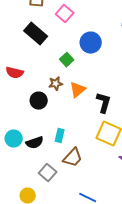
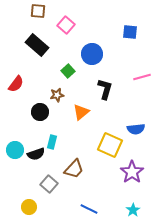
red semicircle: (15, 73) -> (16, 84), turned -66
orange triangle: (78, 90) -> (81, 112), moved
black L-shape: (104, 103) -> (105, 89), moved
cyan rectangle: (60, 136) -> (52, 142), moved

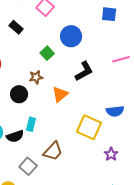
black rectangle: (37, 45) -> (16, 27), size x0.6
black L-shape: (105, 89) -> (84, 71), turned 45
purple star: (132, 172) -> (111, 154), size x0.6

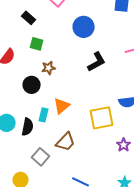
green square: (47, 53) -> (37, 44), moved, turned -32
orange triangle: (60, 94) -> (62, 106), moved
yellow square: (89, 127) -> (102, 118), turned -35
black semicircle: (15, 136) -> (28, 127), turned -60

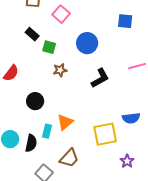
green square: (37, 44) -> (49, 47), moved
brown star: (49, 68) -> (60, 70), moved

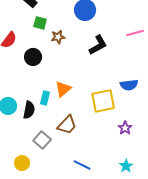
green square: (49, 47) -> (40, 23), moved
black circle: (35, 101) -> (33, 57), moved

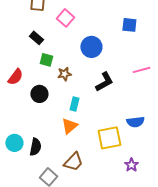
cyan rectangle: (45, 98) -> (74, 104), moved

